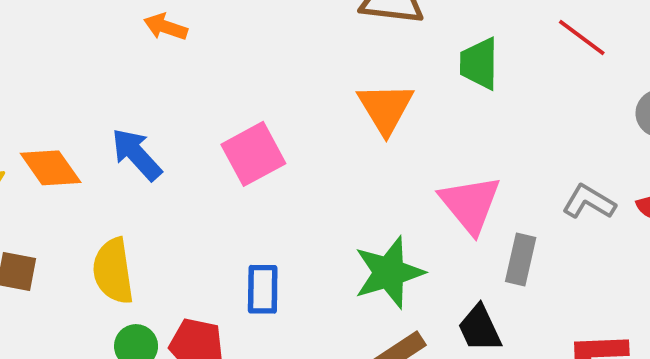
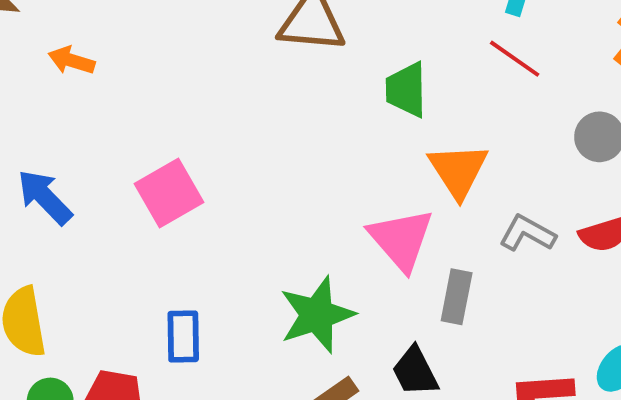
orange triangle: (385, 108) -> (458, 170), moved

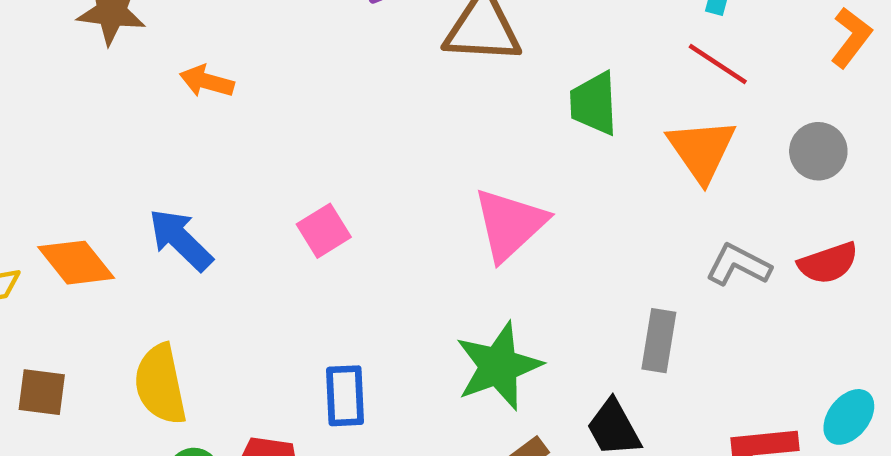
orange triangle: (458, 170) -> (702, 150), moved
pink square: (169, 193) -> (324, 231), size x0.7
pink triangle: (401, 239) -> (510, 224), moved, turned 30

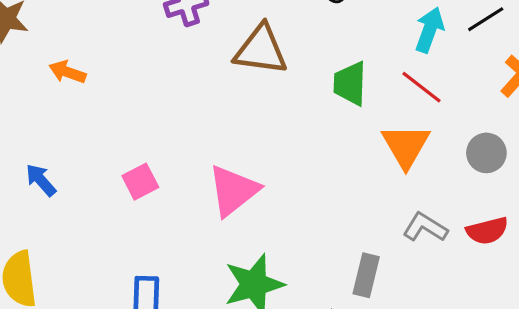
green trapezoid: (594, 103) -> (350, 84), moved
pink triangle: (510, 224) -> (233, 190), moved
blue arrow: (181, 240) -> (41, 180), size x0.7

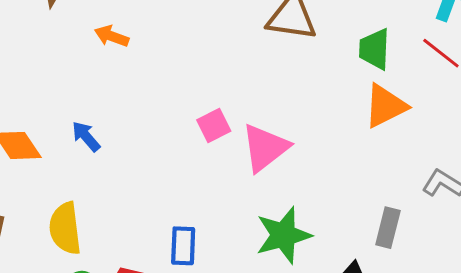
orange triangle: (406, 146) -> (385, 106), moved, turned 33
pink square: (140, 182) -> (214, 125), moved

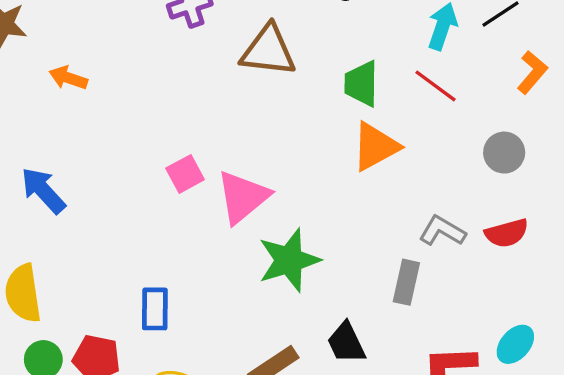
blue arrow: (86, 136) -> (43, 190), size x1.4
gray rectangle: (388, 228) -> (406, 282), moved
green star: (283, 235) -> (289, 260), moved

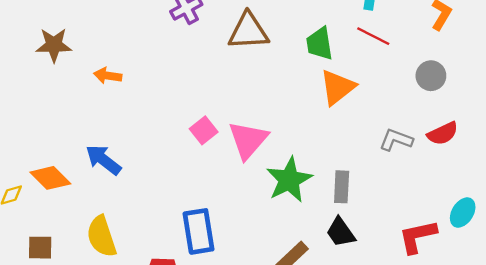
gray rectangle: (406, 282) -> (342, 187), moved
blue rectangle: (155, 309) -> (199, 231), size x1.4

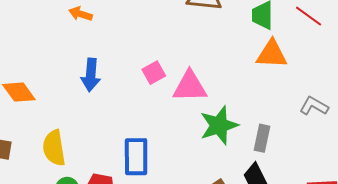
orange triangle: (337, 87) -> (272, 54), turned 32
pink triangle: (248, 140) -> (190, 86), turned 39
blue arrow: (103, 160) -> (91, 75), moved, turned -132

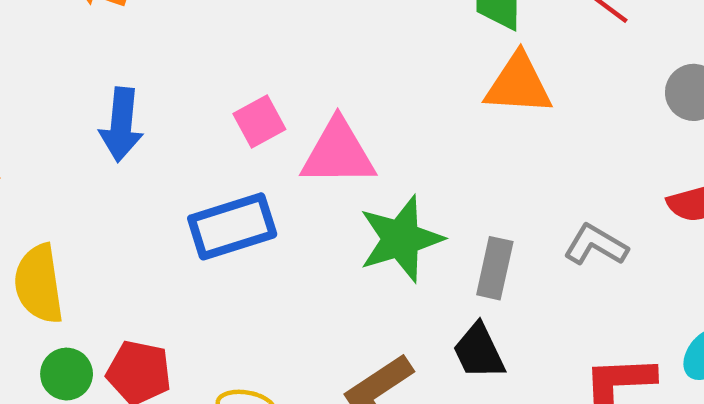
gray L-shape: (314, 106) -> (596, 245), moved
blue rectangle: (136, 157) -> (232, 226), moved, turned 72

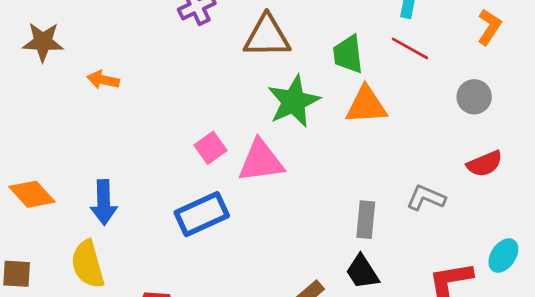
blue arrow: (121, 125) -> (104, 202), moved
green star: (401, 239) -> (294, 101), moved

